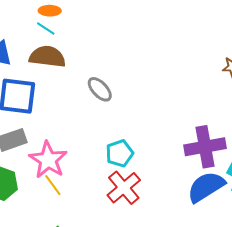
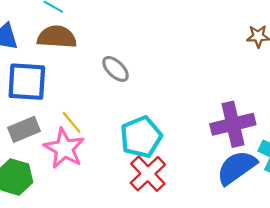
cyan pentagon: (120, 153) -> (141, 137), size x1.4
yellow line: (53, 185) -> (72, 122), moved

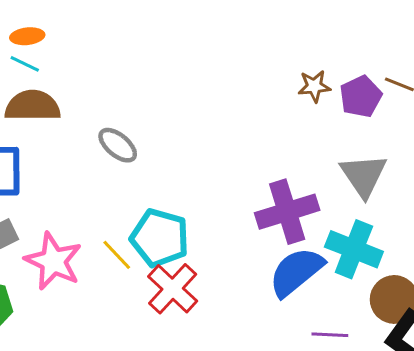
yellow line: (72, 122) -> (117, 255), moved
cyan pentagon: (141, 137) -> (160, 238), turned -30

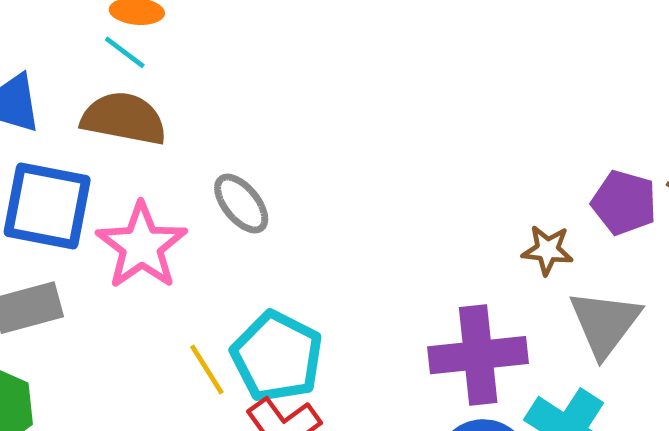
brown star: (314, 86) -> (547, 250), moved
purple pentagon: (361, 96) -> (624, 203), turned 30
pink star: (53, 261) -> (142, 246), moved

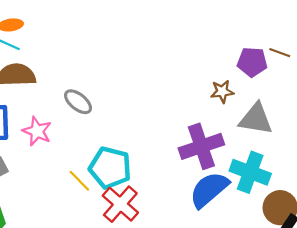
pink star: (142, 246) -> (37, 131), size x0.7
gray triangle: (605, 323) -> (256, 119), turned -45

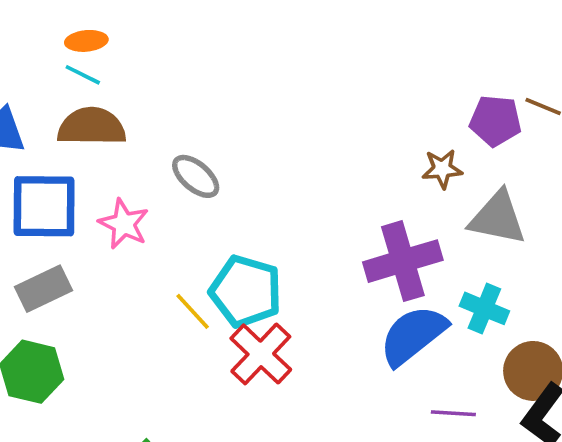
cyan cross: (250, 172) -> (484, 308), size x0.7

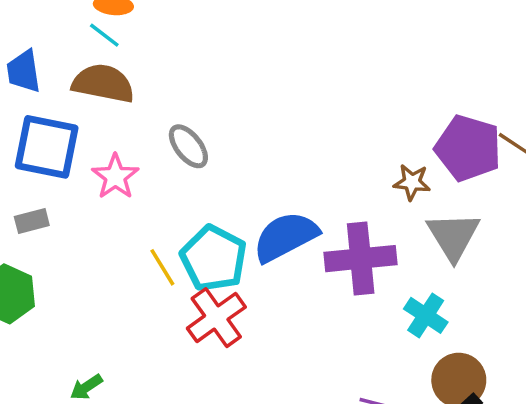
purple pentagon: (495, 121) -> (468, 148), size x1.4
gray triangle: (498, 218) -> (453, 236), turned 36
gray rectangle: (43, 289) -> (32, 221), size x0.7
blue semicircle: (413, 335) -> (286, 237), moved

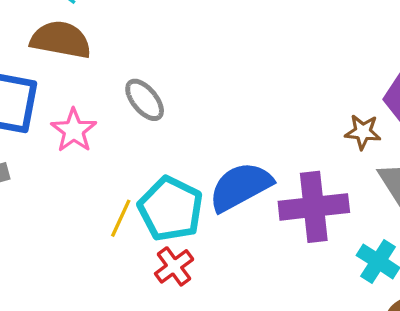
yellow line: (162, 267) -> (121, 218), turned 57
red cross: (216, 318) -> (174, 266), size x0.7

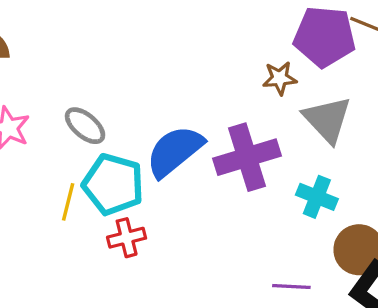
gray ellipse: (145, 100) -> (85, 126), moved
red cross: (174, 266) -> (127, 238), turned 33

